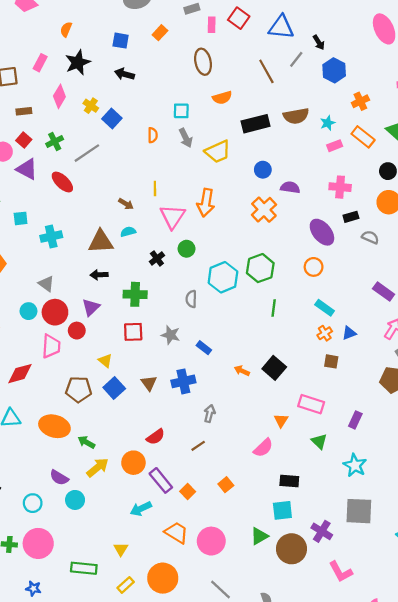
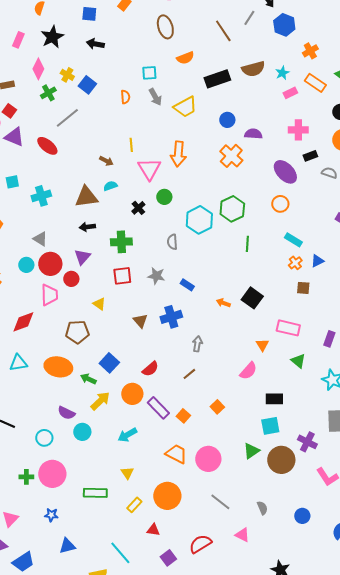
green cross: (55, 141) -> (48, 93), moved
blue square: (114, 388) -> (109, 363), moved
cyan arrow: (141, 509) -> (127, 435), moved

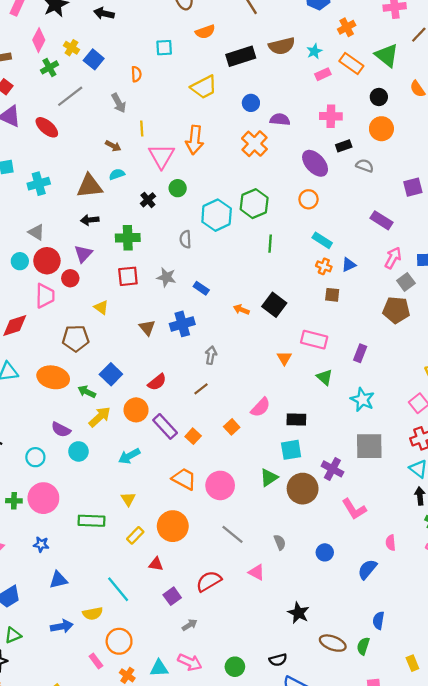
gray arrow: (155, 97) -> (119, 103), moved
orange cross: (295, 263) -> (324, 266), turned -32
pink semicircle: (248, 371) -> (260, 407), moved

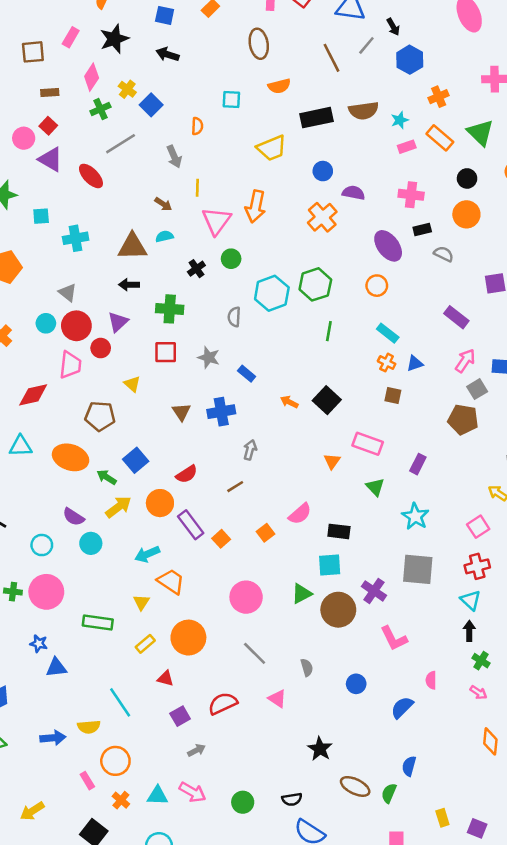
orange trapezoid: (184, 479) -> (171, 581), moved
blue triangle: (58, 580) -> (56, 668), moved

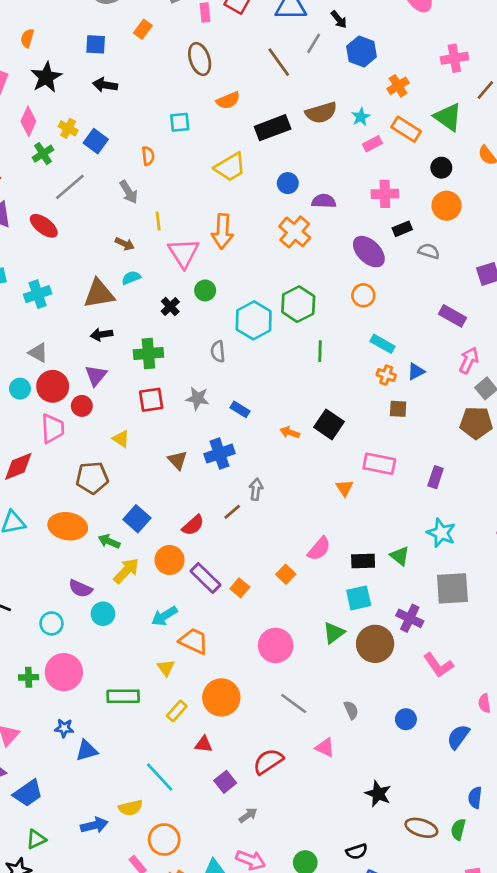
brown line: (235, 487) -> (232, 512), moved
green triangle: (375, 487) -> (400, 556), moved

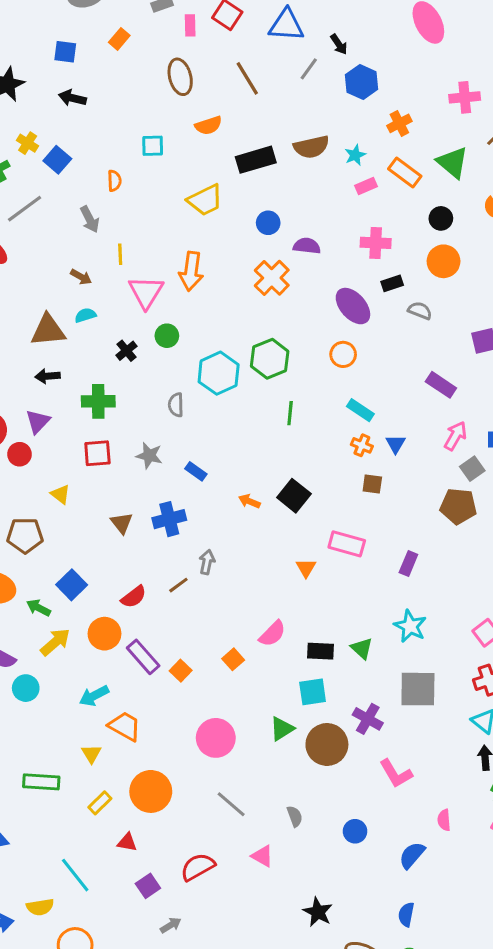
brown line: (279, 62) -> (247, 78), moved
blue triangle: (416, 371) -> (396, 444), turned -36
blue semicircle: (475, 798) -> (406, 914), moved

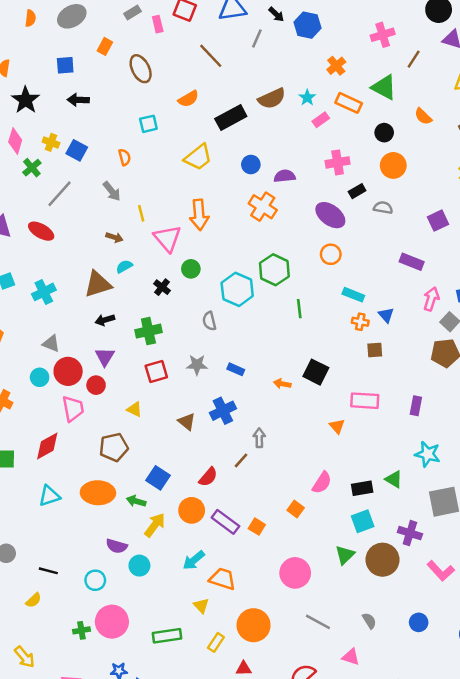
brown ellipse: (180, 77) -> (141, 69), moved
blue hexagon: (362, 82) -> (307, 25), moved

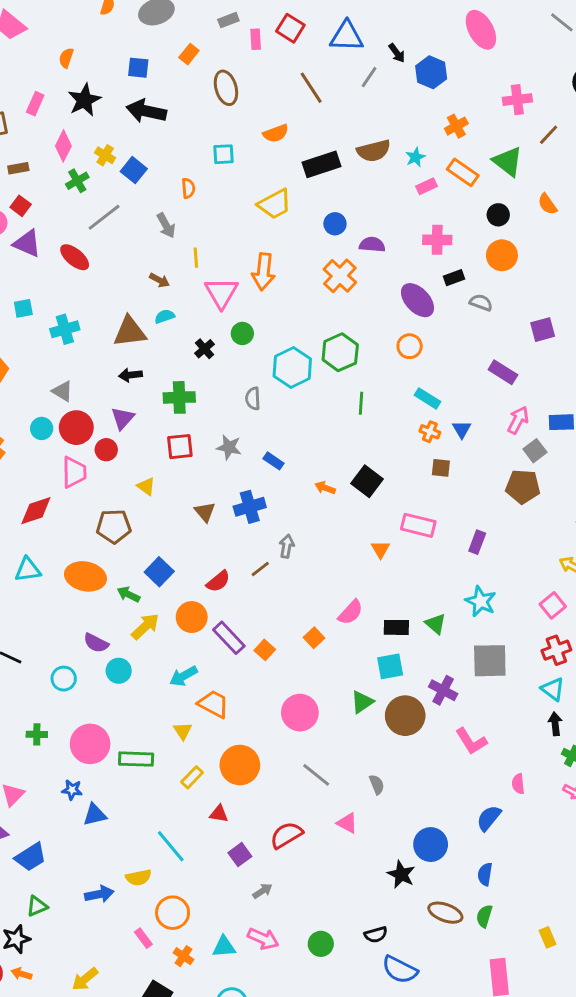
black arrow: (78, 100) -> (146, 111), size x1.5
pink circle: (112, 622) -> (90, 744), moved
blue circle: (419, 622) -> (431, 845), moved, size x1.5

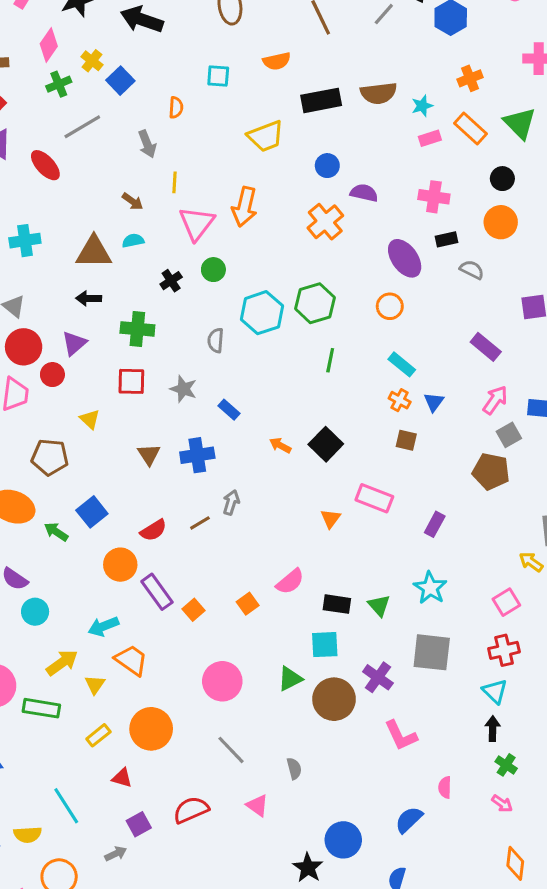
yellow arrow: (145, 626) -> (62, 663), moved
gray arrow: (262, 891) -> (116, 854), moved

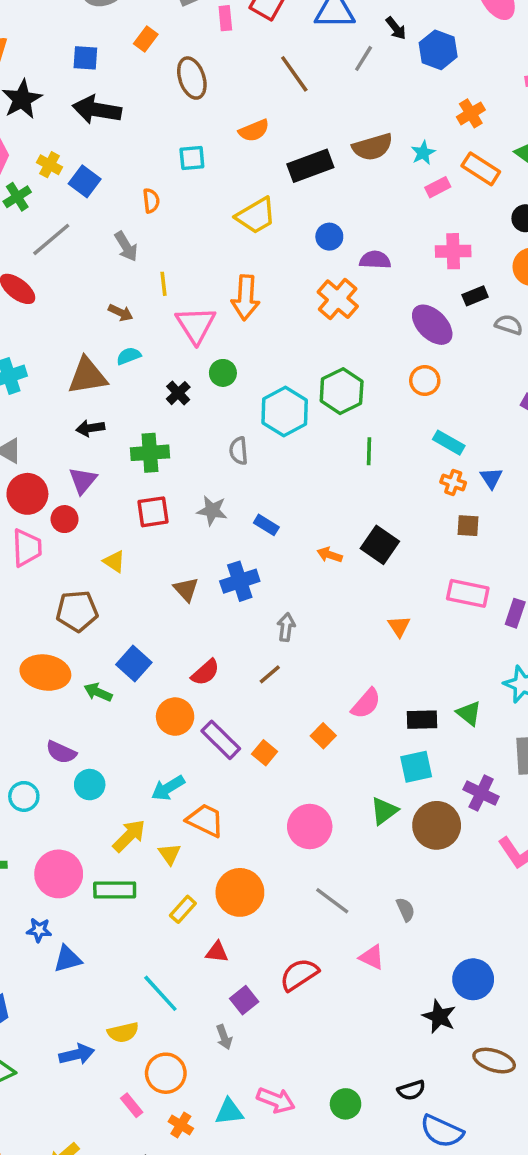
pink rectangle: (374, 498) -> (468, 593), moved
brown line: (200, 523) -> (270, 674), moved
gray arrow: (116, 854) -> (224, 1037), turned 105

